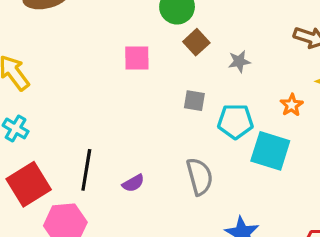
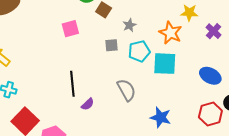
gray star: (239, 61) -> (129, 25), moved
orange star: (292, 105) -> (170, 33), size x1.6
black line: (86, 170) -> (72, 84), moved

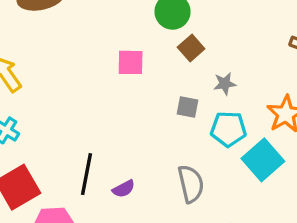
cyan square: (165, 64) -> (263, 160), turned 30
black line: (72, 84) -> (86, 174), moved

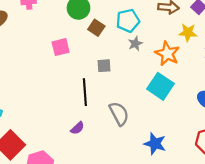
gray star: (225, 84) -> (135, 44), moved
cyan pentagon: (228, 129) -> (128, 21), moved
black line: (86, 174) -> (85, 92), moved

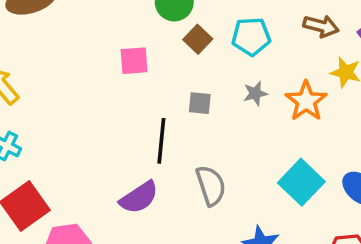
gray star: (135, 44) -> (255, 93), moved
cyan square: (161, 86) -> (301, 182), moved
purple semicircle: (77, 128) -> (139, 197), size x1.6

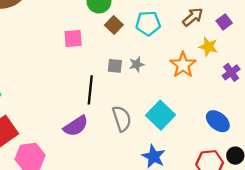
brown arrow: (321, 26) -> (193, 17), turned -55
gray star: (255, 93) -> (137, 64), moved
cyan square: (301, 182) -> (161, 115), moved

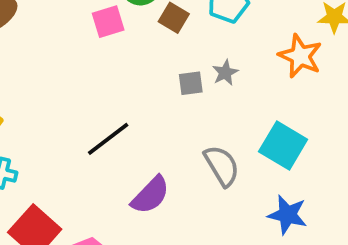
pink square: (73, 38) -> (108, 22), moved
black line: (90, 90) -> (108, 139), moved, turned 60

